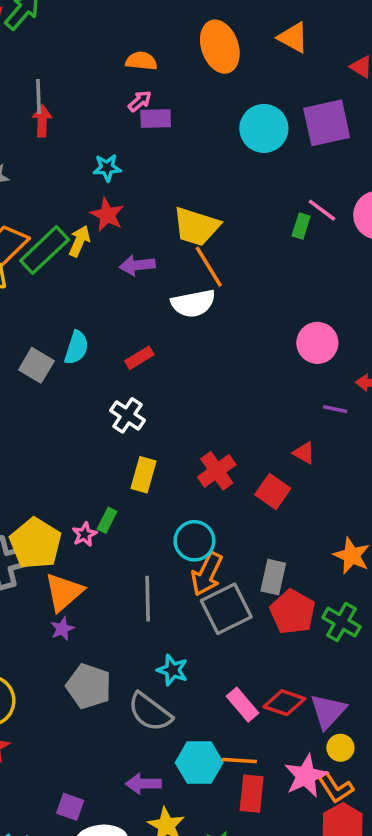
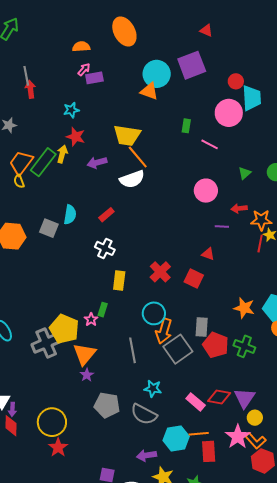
orange triangle: (293, 37) -> (149, 91), moved
pink line: (322, 210) -> (210, 144), moved

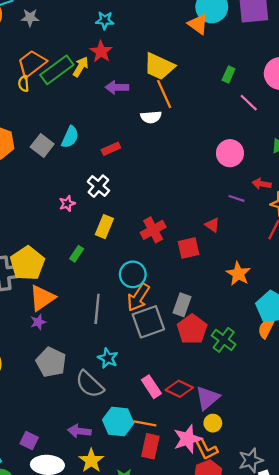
white semicircle: (132, 179) -> (151, 117), size x0.7
red square: (194, 279) -> (189, 248), turned 36
orange star: (244, 308) -> (238, 274), moved
pink star: (91, 320) -> (67, 203), moved

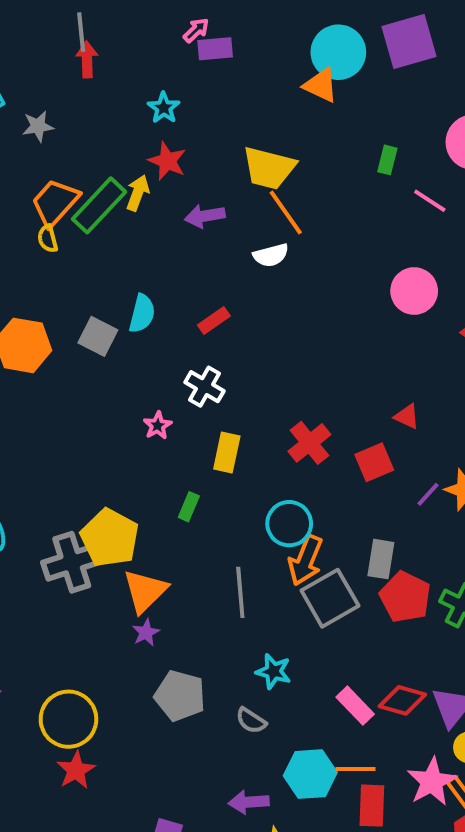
cyan star: (105, 20) -> (164, 108), turned -30
purple line: (236, 198) -> (428, 494), moved, turned -56
gray semicircle: (90, 384) -> (251, 721), size x0.6

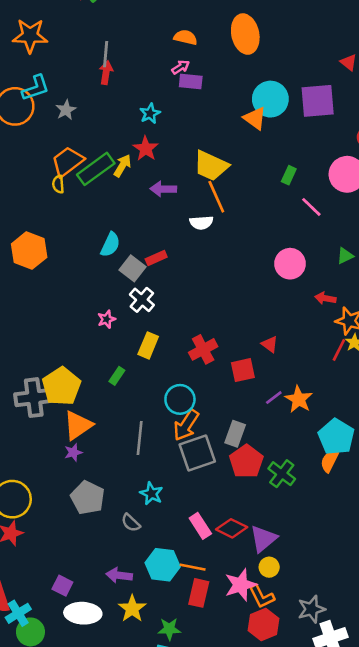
gray star: (38, 126) -> (66, 110), turned -30
gray square: (98, 336) -> (132, 268), moved

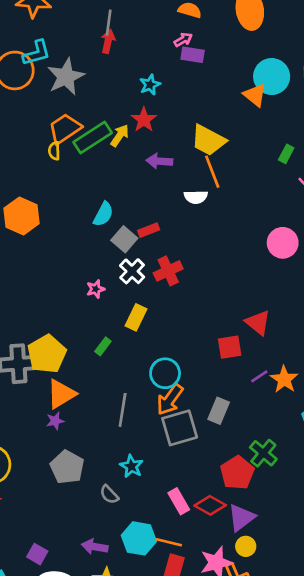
gray star: (66, 110) -> (66, 77), size x1.8
red triangle: (270, 344) -> (258, 323), size x1.5
red cross: (203, 349) -> (168, 271), moved
red pentagon: (246, 461) -> (237, 473), moved

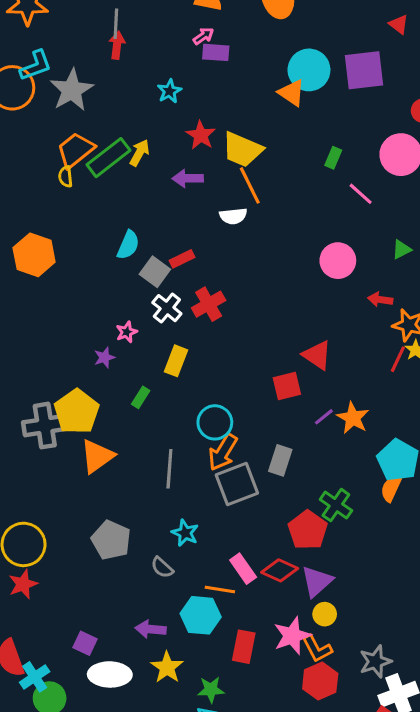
red star: (144, 120) -> (201, 135), moved
purple star: (55, 421) -> (104, 357), moved
orange line: (169, 542) -> (220, 590), moved

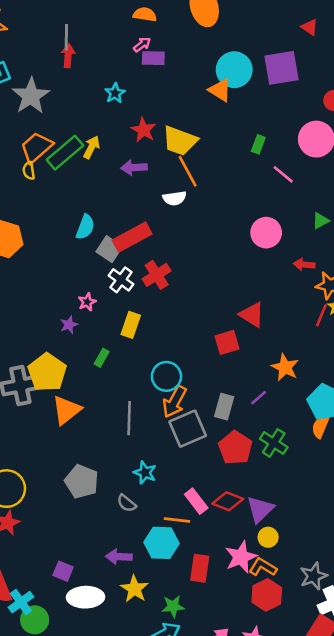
red rectangle: (182, 259) -> (132, 237), size x1.8
purple line: (324, 417) -> (259, 398), moved
red pentagon: (308, 530) -> (235, 448), moved
orange L-shape: (317, 649) -> (263, 567), turned 152

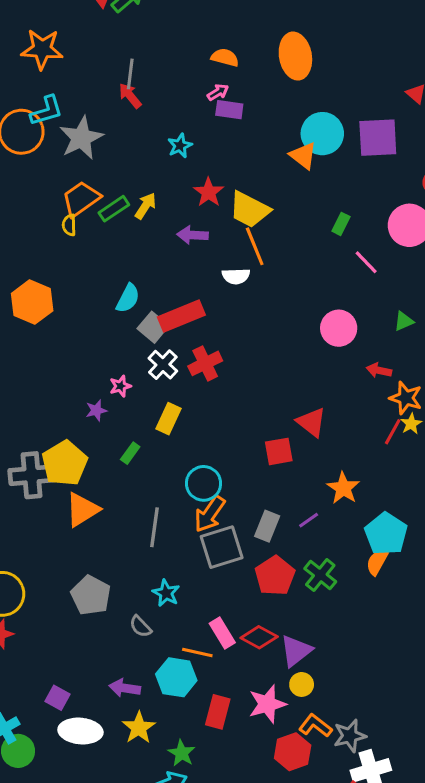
red arrow: (68, 56) -> (130, 96), turned -50
green rectangle: (65, 153) -> (114, 209), size x0.7
orange L-shape: (263, 567) -> (315, 726), moved
green star: (173, 606) -> (182, 753), turned 30

